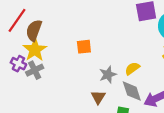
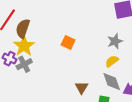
orange square: (84, 47) -> (68, 42), turned 32
gray star: (108, 75) -> (115, 41), moved

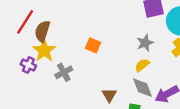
gray cross: (24, 64) -> (64, 72), moved

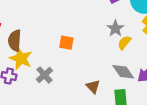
yellow semicircle: (142, 65) -> (124, 43), moved

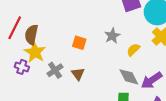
gray star: (115, 28) -> (112, 36), moved
brown triangle: (93, 86) -> (78, 74), moved

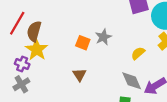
gray star: (112, 36) -> (103, 37), moved
gray cross: (55, 70) -> (21, 84), moved

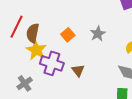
orange square: (83, 43) -> (68, 35), moved, turned 32
purple cross: (22, 64) -> (52, 63), moved, size x1.6

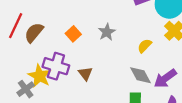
brown semicircle: (33, 33) -> (34, 33), turned 30
yellow star: (36, 50) -> (40, 76), moved

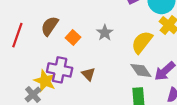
brown semicircle: (34, 33) -> (50, 26), moved
yellow semicircle: (145, 46) -> (142, 42), size x1.6

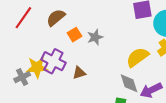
gray star: (105, 33) -> (95, 37), moved
brown triangle: (88, 74) -> (79, 73), turned 40
yellow star: (45, 81) -> (37, 67), turned 30

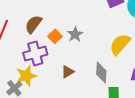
purple cross: (53, 61) -> (35, 54), moved, turned -30
gray diamond: (129, 83) -> (101, 73), moved, turned 35

